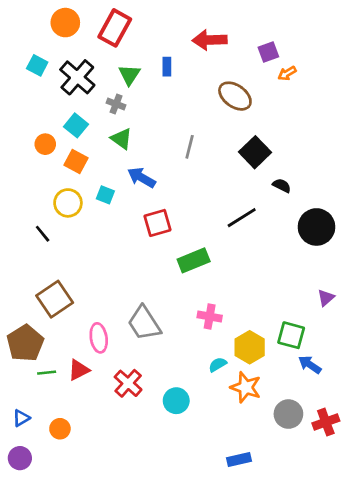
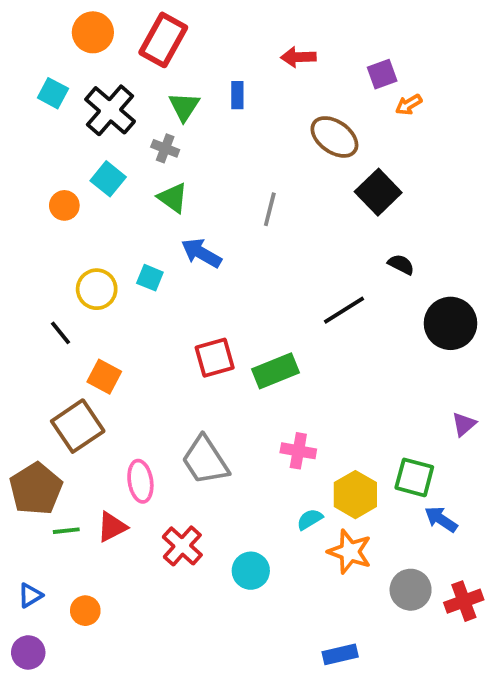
red arrow: (210, 40) -> (298, 57), size x0.7
black square: (255, 152) -> (378, 192), moved
orange square: (76, 162) -> (104, 377), moved
red square: (157, 223) -> (215, 358), moved

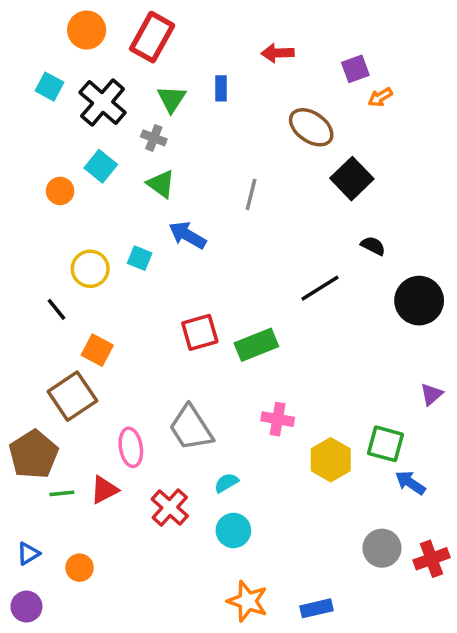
cyan semicircle: (310, 519) -> (226, 483), moved
orange star: (350, 552) -> (248, 601), moved

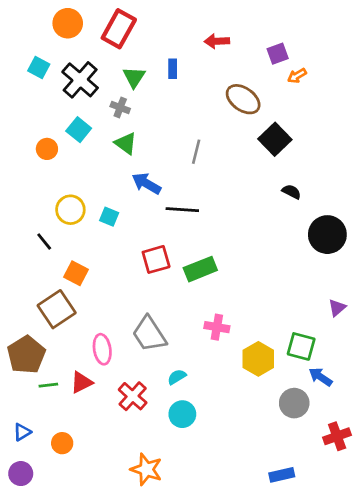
cyan square: (140, 258) -> (109, 217), moved
black line: (320, 288) -> (182, 210), moved, turned 36
gray circle: (382, 548) -> (294, 403), moved
orange star: (248, 601) -> (146, 469), moved
blue rectangle: (317, 608) -> (282, 475), moved

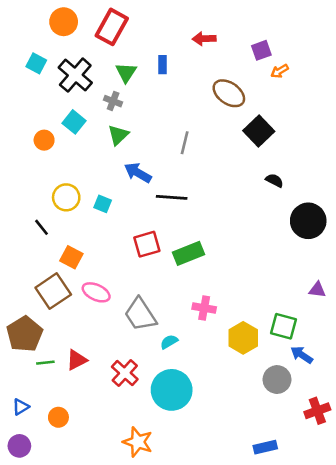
green triangle: (126, 143) -> (118, 135), turned 40
purple triangle: (337, 308) -> (317, 290), turned 48
pink ellipse: (102, 349) -> (96, 292), moved, turned -56
cyan semicircle: (177, 377) -> (169, 342), moved
cyan circle: (182, 414) -> (172, 390), size x1.6

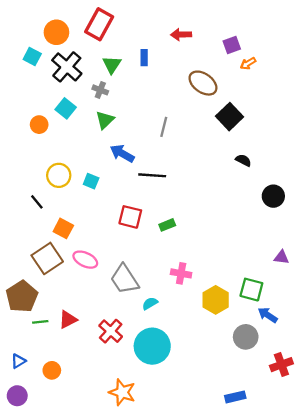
orange circle: (64, 22) -> (56, 32), moved
black circle: (308, 221) -> (273, 196), size x0.7
red square: (147, 244) -> (130, 217), turned 30
green rectangle: (189, 253) -> (167, 225), size x0.6

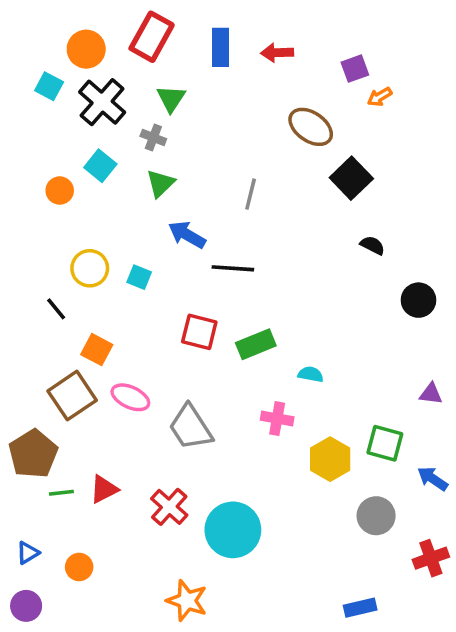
blue rectangle: (144, 58) -> (221, 47), moved, size x1.5
green rectangle: (167, 225) -> (256, 344), size x1.5
cyan semicircle: (150, 303) -> (311, 374), moved, turned 42
blue arrow: (268, 315) -> (433, 479), moved

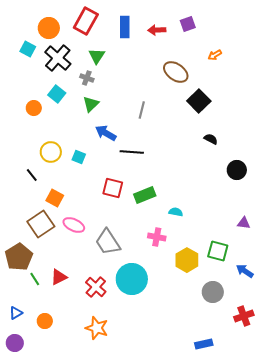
purple square: (355, 69) -> (188, 24), moved
green line: (61, 493) -> (35, 279), turned 64
cyan circle: (233, 530) -> (132, 279), moved
orange star: (187, 601) -> (97, 328), moved

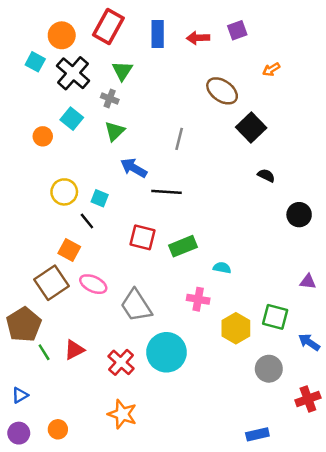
black line: (32, 175) -> (87, 221), moved
orange circle: (45, 321) -> (58, 429), moved

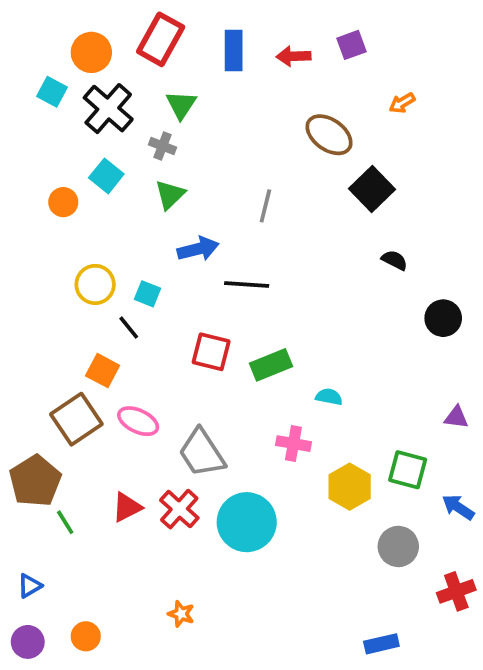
blue arrow: (134, 168) -> (198, 249), turned 136
red triangle: (74, 350) -> (127, 507), moved
red cross: (121, 362) -> (179, 509), moved
orange star: (122, 414) -> (181, 614), size x0.6

